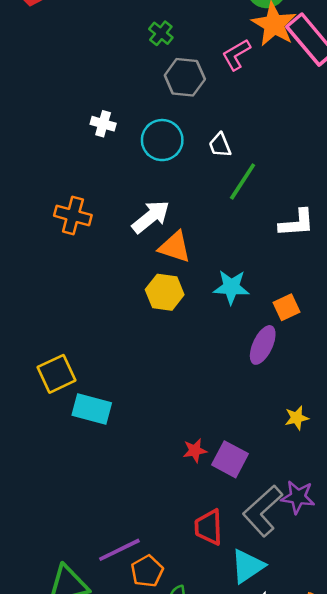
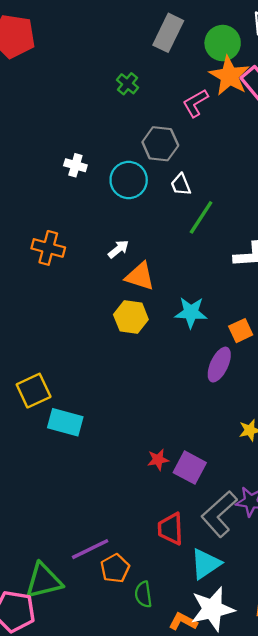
gray hexagon: (185, 77) -> (160, 144), moved
white arrow: (151, 217) -> (118, 249), size x0.6

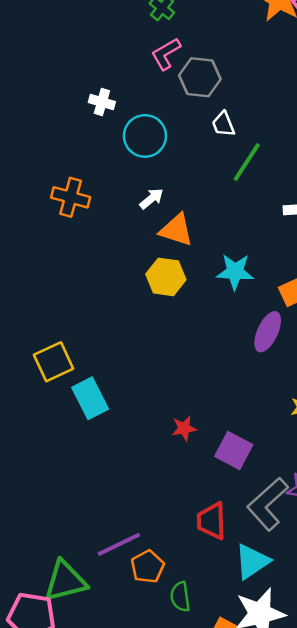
pink L-shape: (195, 103) -> (166, 54), moved
cyan circle: (129, 180) -> (145, 136), moved
cyan rectangle: (65, 422) -> (90, 398), turned 48
red star: (158, 460) -> (184, 428), moved

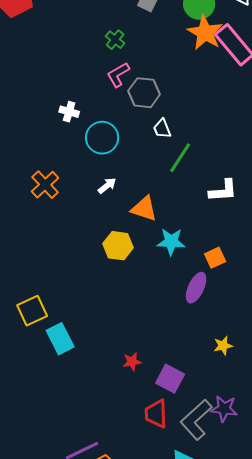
orange cross: (71, 197) -> (45, 185), turned 32
orange triangle: (176, 230) -> (144, 209), moved
red trapezoid: (212, 521) -> (156, 414), moved

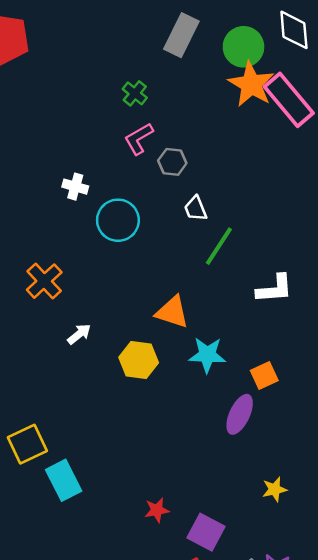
gray hexagon: (144, 93) -> (172, 162), size x0.7
white arrow: (107, 186) -> (79, 334), moved

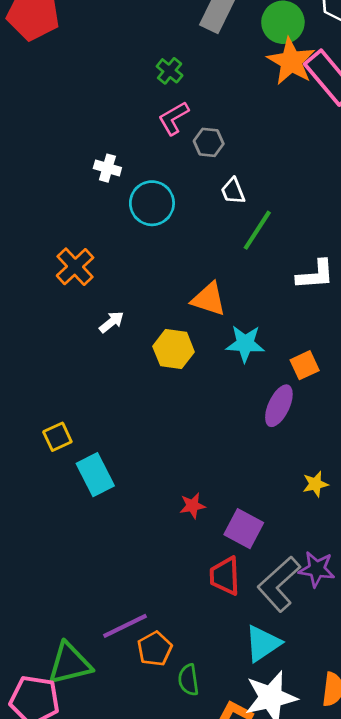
yellow square: (27, 444) -> (57, 437), size x0.7

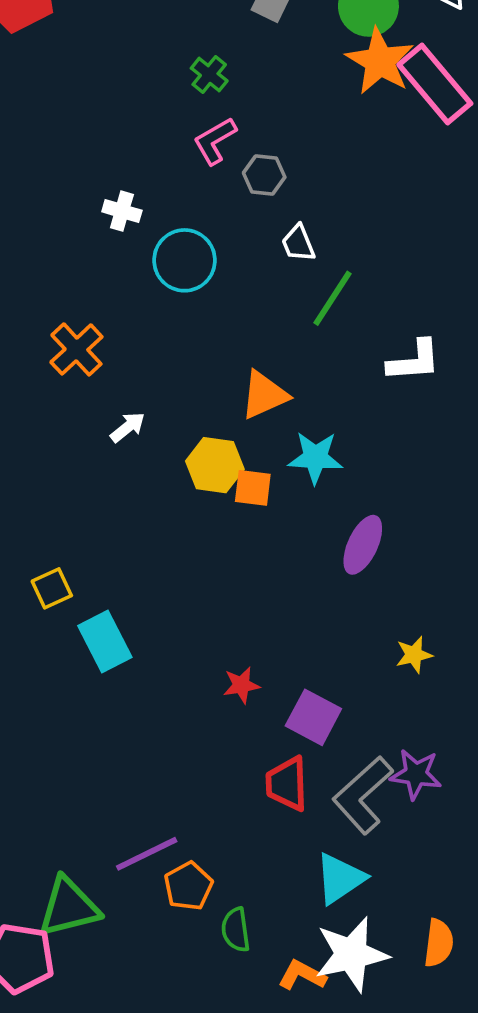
orange triangle: (209, 299) -> (264, 395), turned -42
orange square: (305, 365) -> (253, 488), moved, turned 32

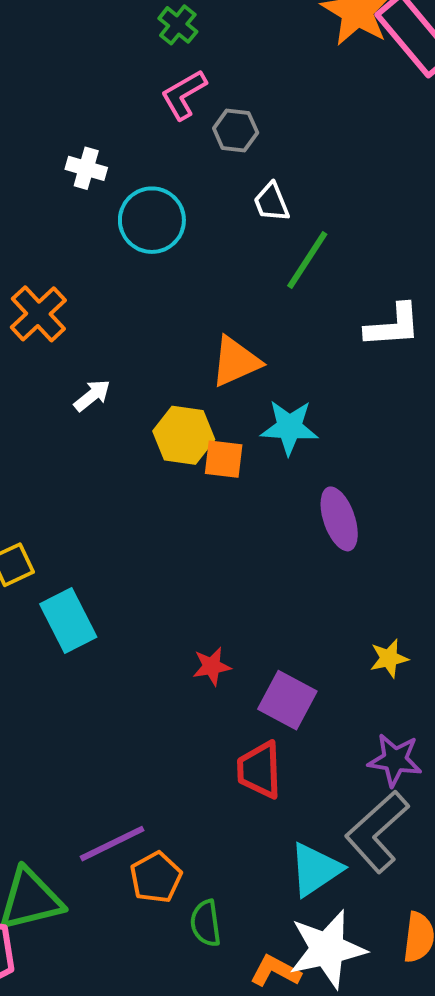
purple ellipse: (363, 545) -> (339, 519), turned -44
yellow star: (414, 655) -> (389, 658), moved
gray L-shape: (363, 795) -> (377, 832), moved

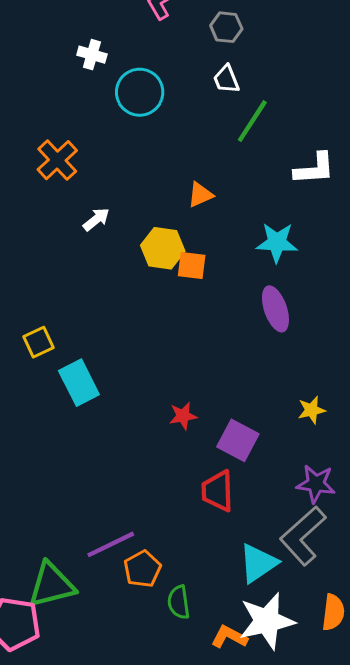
gray hexagon: (236, 131) -> (226, 27), moved
orange triangle: (236, 362) -> (200, 195), size x0.7
cyan star: (289, 427) -> (277, 242), moved

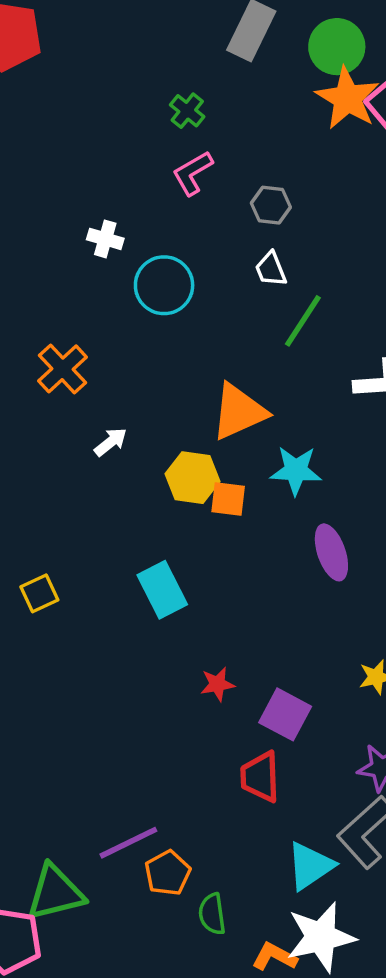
orange triangle: (200, 195) -> (239, 412), size x1.8
cyan star: (277, 242) -> (296, 470), moved
cyan rectangle: (79, 383) -> (162, 590), moved

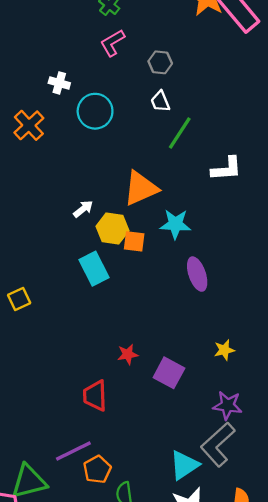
orange cross: (63, 369) -> (29, 125), moved
white arrow: (111, 442) -> (83, 209), moved
cyan rectangle: (162, 590) -> (94, 269), moved
red trapezoid: (260, 777) -> (95, 396), moved

